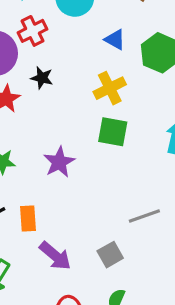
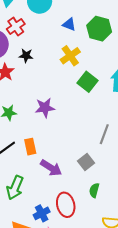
green square: (113, 132) -> (88, 82), moved, turned 36
purple star: (59, 162) -> (45, 108), turned 30
gray line: (144, 216) -> (104, 134), turned -42

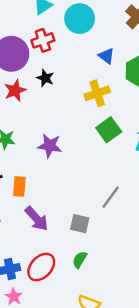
gray square: (86, 162) -> (80, 224), turned 35
red ellipse: (66, 205) -> (41, 267), turned 40

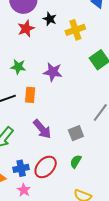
yellow cross: (97, 93) -> (75, 30), moved
orange rectangle: (19, 186) -> (30, 95), moved
gray square: (80, 224) -> (76, 133), turned -35

